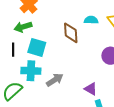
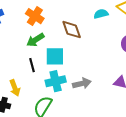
brown diamond: (71, 33) -> (72, 30), moved
gray arrow: (55, 80) -> (82, 83), turned 36

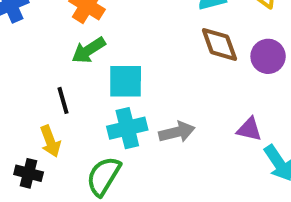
brown diamond: (72, 30) -> (219, 44), moved
black line: (32, 65) -> (63, 100), moved

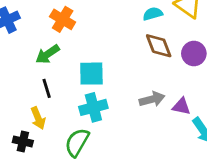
green arrow: (89, 50) -> (48, 54), moved
gray arrow: (177, 132) -> (152, 99), moved

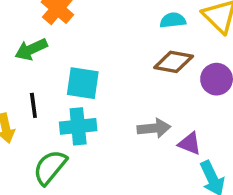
brown diamond: (159, 46) -> (174, 62), turned -68
black line: (47, 88) -> (33, 105), moved

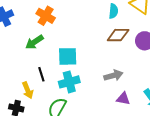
cyan semicircle: (173, 20) -> (113, 11), turned 112
purple triangle: (190, 144) -> (123, 99), moved

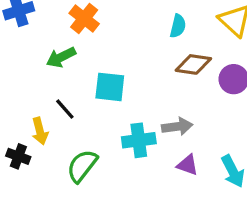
cyan semicircle: (113, 11) -> (178, 26), moved
black line: (41, 74) -> (65, 109), turned -32
cyan cross: (69, 82) -> (139, 140), moved

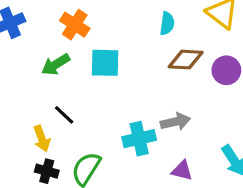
cyan square: (110, 87) -> (105, 63), moved
black cross: (18, 156) -> (47, 171), moved
purple triangle: (188, 165) -> (182, 171), moved

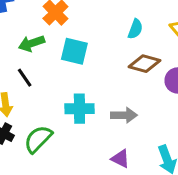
black line: (64, 115) -> (25, 78), moved
cyan cross: (139, 139) -> (79, 109), moved

